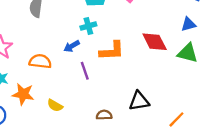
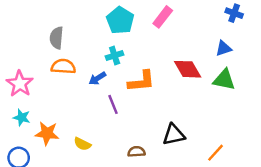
orange semicircle: (40, 61) -> (63, 67), moved

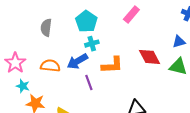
cyan pentagon: (120, 20) -> (86, 21), moved
orange semicircle: (63, 67) -> (50, 66), moved
blue arrow: (97, 78) -> (77, 61), size x1.5
cyan star: (22, 118) -> (23, 86), moved

